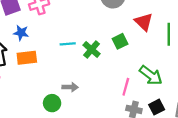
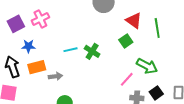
green square: (120, 41) -> (126, 41), moved
gray arrow: (70, 87) -> (55, 76), moved
pink line: (126, 87) -> (127, 79), turned 35

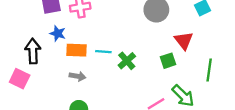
green line: (157, 28) -> (209, 70), moved
orange rectangle: (37, 67) -> (77, 50), moved

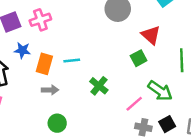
orange rectangle: (77, 50) -> (44, 64), turned -66
green cross: (127, 61) -> (99, 86), moved

